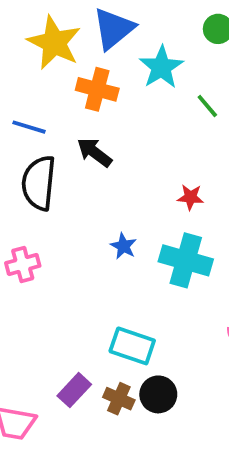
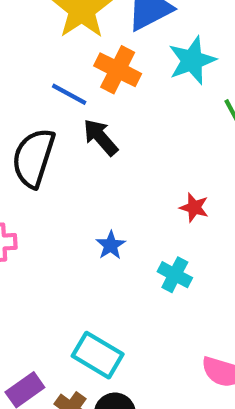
blue line: (29, 127) -> (69, 94), moved
cyan cross: (186, 260) -> (175, 275), size x0.6

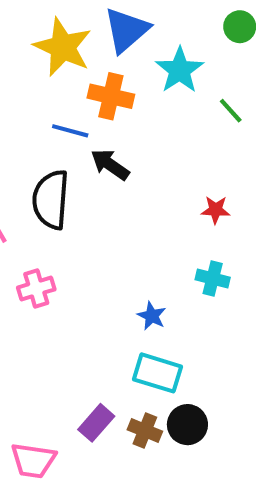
blue star: (111, 245) -> (152, 316), moved

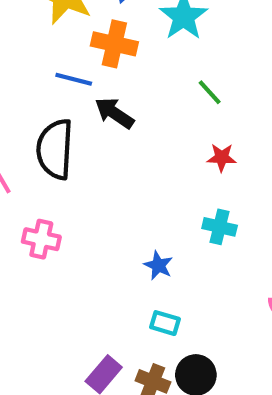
green line: (231, 111) -> (210, 92), moved
pink cross: (36, 288) -> (41, 239), turned 30
cyan rectangle: (158, 373) -> (165, 323), size x0.6

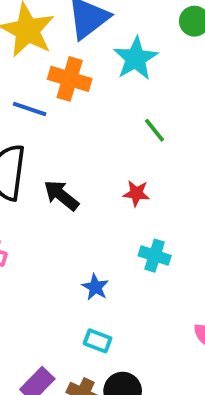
black arrow: (114, 113) -> (61, 195), moved
red star: (222, 157) -> (136, 193), moved

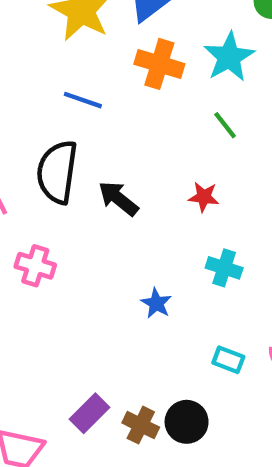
cyan star: (136, 58) -> (229, 57), moved
orange cross: (70, 79) -> (159, 64), moved
cyan rectangle: (98, 341) -> (228, 360), moved

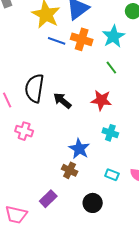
blue line: (83, 100) -> (57, 41), moved
red star: (204, 197) -> (101, 100), size x1.5
blue star: (156, 303) -> (79, 149), size x1.5
brown cross: (141, 425) -> (70, 170), moved

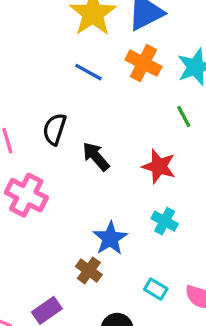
blue line: (57, 41) -> (88, 72), moved
black semicircle: (34, 88) -> (55, 129), size x0.7
pink cross: (24, 131) -> (26, 195), size x1.4

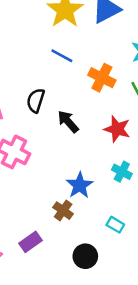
orange cross: (143, 63) -> (102, 78), moved

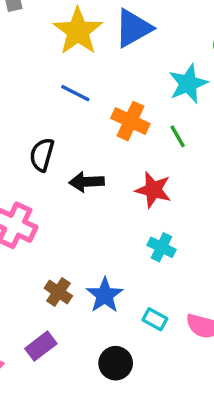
black arrow: (68, 122) -> (87, 182), turned -50
blue star: (80, 185) -> (105, 295), moved
brown cross: (63, 211) -> (58, 292), moved

